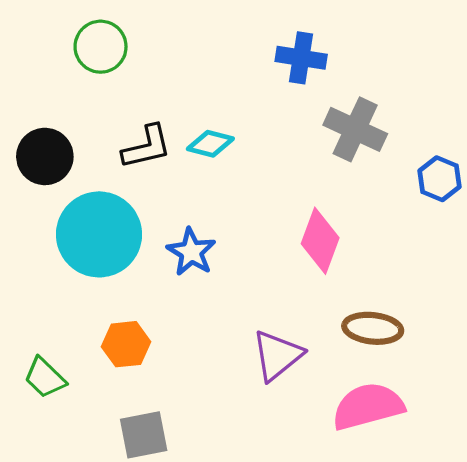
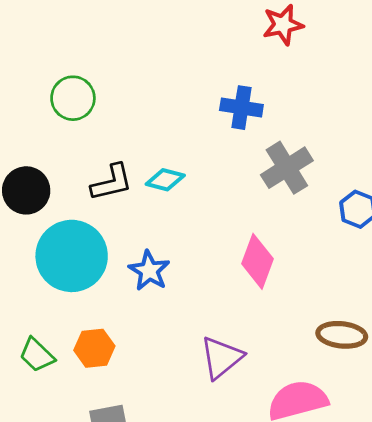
gray cross: (355, 129) -> (287, 168), turned 33
brown ellipse: (373, 328) -> (342, 335), moved
green trapezoid: (45, 378) -> (37, 355), moved

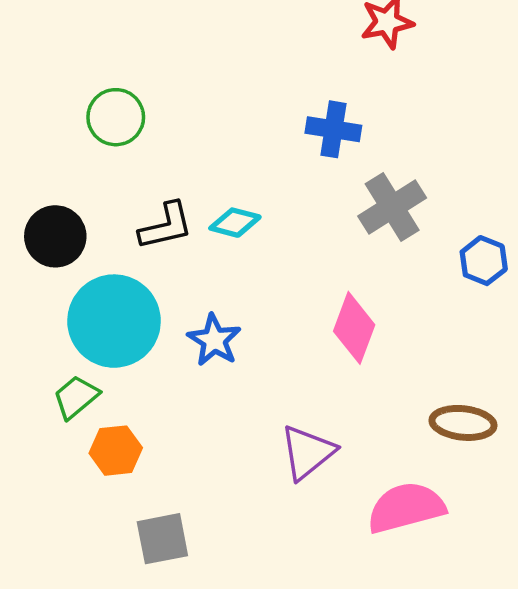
orange hexagon: (94, 348) -> (116, 451), moved
green trapezoid: (37, 355) -> (76, 397), moved, turned 96

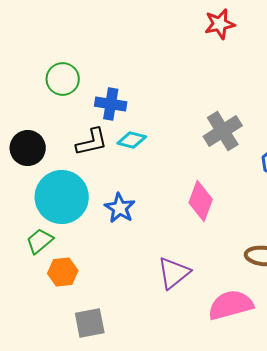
blue cross: (333, 129) -> (111, 104), moved

